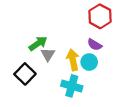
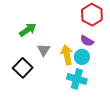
green arrow: (38, 44) -> (28, 30), moved
cyan cross: (72, 86) -> (77, 79), moved

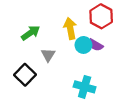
yellow arrow: (67, 55) -> (70, 28), moved
cyan circle: (82, 57) -> (83, 45), moved

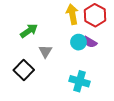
yellow arrow: (70, 28) -> (72, 14), moved

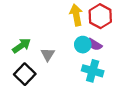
green arrow: (29, 31) -> (22, 46), moved
cyan cross: (80, 81) -> (93, 71), moved

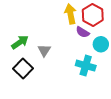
cyan circle: (83, 45) -> (101, 44), moved
purple semicircle: (95, 45) -> (83, 32), moved

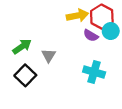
yellow arrow: (70, 14) -> (77, 15), turned 90
cyan circle: (101, 44) -> (111, 31), moved

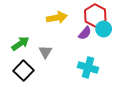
yellow arrow: (77, 15) -> (57, 18), moved
purple semicircle: (91, 35) -> (85, 33), turned -80

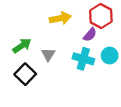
cyan circle: (104, 29) -> (110, 56), moved
cyan cross: (88, 67) -> (83, 59), moved

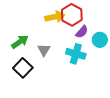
red hexagon: (101, 16) -> (72, 15), moved
cyan circle: (110, 56) -> (100, 40), moved

